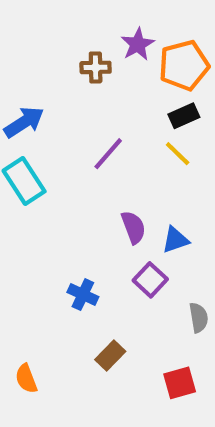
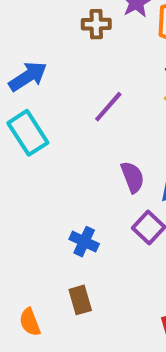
brown rectangle: (110, 356) -> (80, 300), moved, turned -60

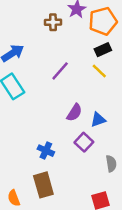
purple semicircle: (133, 177) -> (74, 113), turned 54
brown rectangle: (80, 300) -> (43, 185), size x1.5

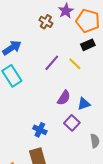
orange pentagon: (103, 21) -> (88, 21), turned 30
brown cross: (53, 22) -> (46, 22), turned 32
yellow line: (99, 71) -> (75, 64), moved

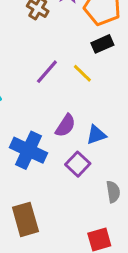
blue cross: (40, 130) -> (29, 150), moved, size x1.6

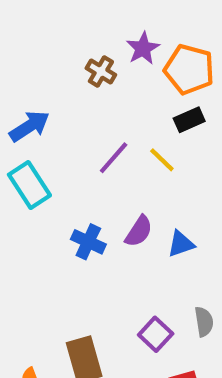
blue cross: (29, 150) -> (88, 242), moved, size x0.7
purple square: (78, 164) -> (156, 334), moved

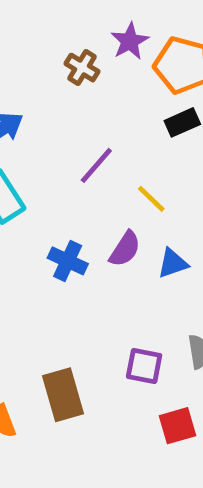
yellow line: (162, 160) -> (151, 199), moved
purple square: (156, 334) -> (144, 366), turned -32

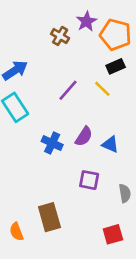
yellow line: (151, 199) -> (102, 89), moved
blue triangle: (173, 263) -> (110, 144), turned 42
purple square: (144, 366) -> (89, 180), moved

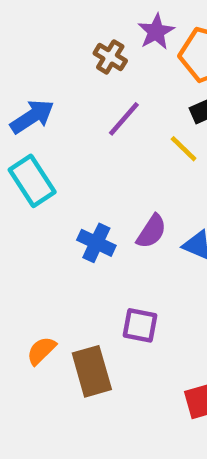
purple line: (68, 90) -> (124, 119), moved
purple square: (89, 180) -> (140, 325), moved
orange semicircle: (16, 232) -> (41, 351), moved, turned 66

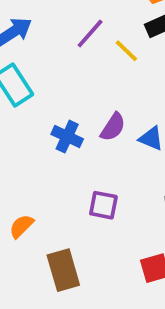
yellow line: (184, 149) -> (126, 51), moved
brown rectangle: (92, 371) -> (63, 270), moved

